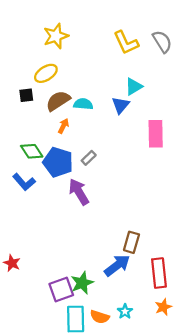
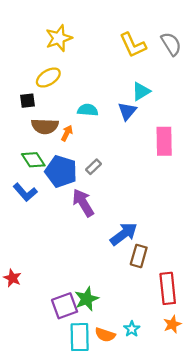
brown semicircle: (58, 101) -> (45, 126), moved, turned -145
blue arrow: (117, 265) -> (124, 234), moved

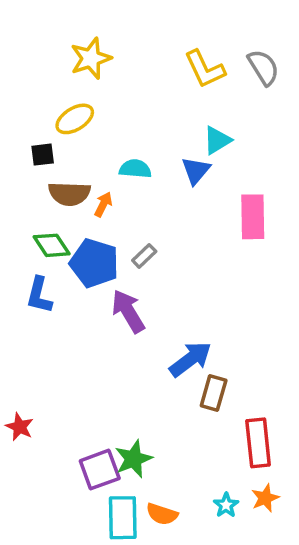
blue L-shape: (25, 192) -> (39, 295), turned 55
cyan star: (132, 329) -> (226, 505), moved

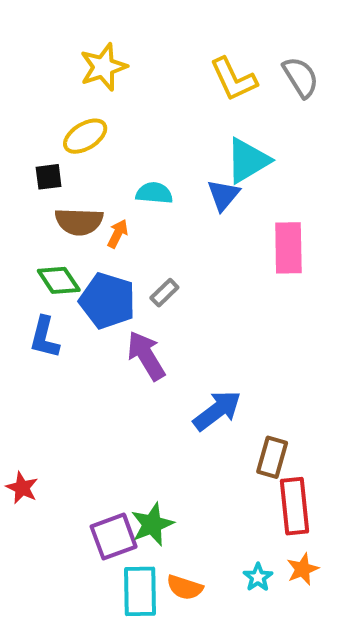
cyan triangle: (217, 140) -> (248, 161), size x1.4
brown rectangle: (214, 393) -> (272, 457), moved

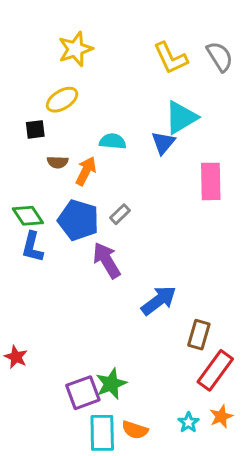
brown semicircle: (79, 221) -> (58, 162), size x0.6
orange arrow: (118, 234) -> (86, 171), size x1.4
green diamond: (59, 280) -> (28, 216), moved
red rectangle: (295, 506) -> (215, 370), turned 42

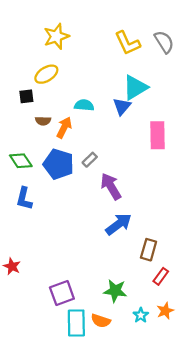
blue L-shape: (32, 247) -> (24, 199), moved
purple arrow: (107, 260) -> (111, 186), moved
red rectangle: (215, 370) -> (161, 276), size x0.6
green star: (111, 384) -> (115, 291), moved, turned 30

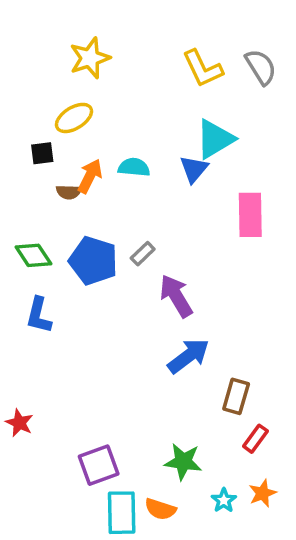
orange arrow: (64, 127) -> (90, 176), moved

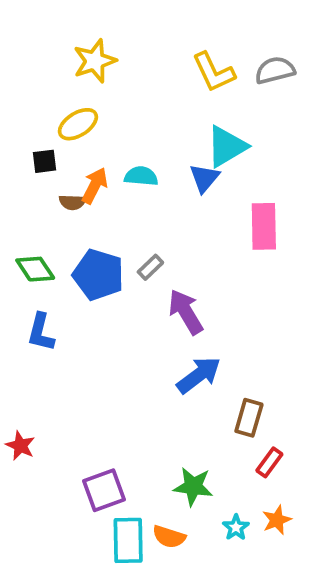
gray semicircle: (261, 67) -> (275, 70), turned -72

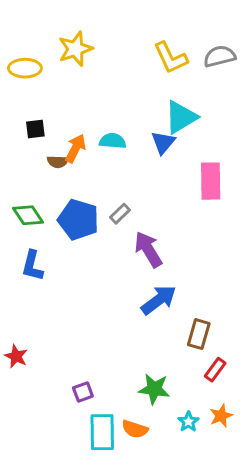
yellow ellipse: (78, 124) -> (25, 68), moved, turned 32
purple square: (104, 490) -> (83, 392), size x0.6

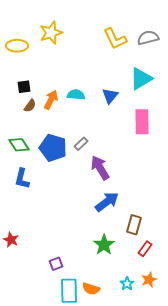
cyan triangle: (181, 117) -> (141, 79), moved
brown semicircle: (58, 162) -> (30, 106), moved, turned -56
green star: (154, 389) -> (104, 245), moved, turned 30

